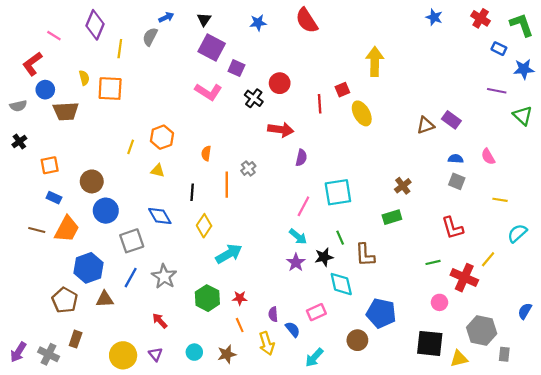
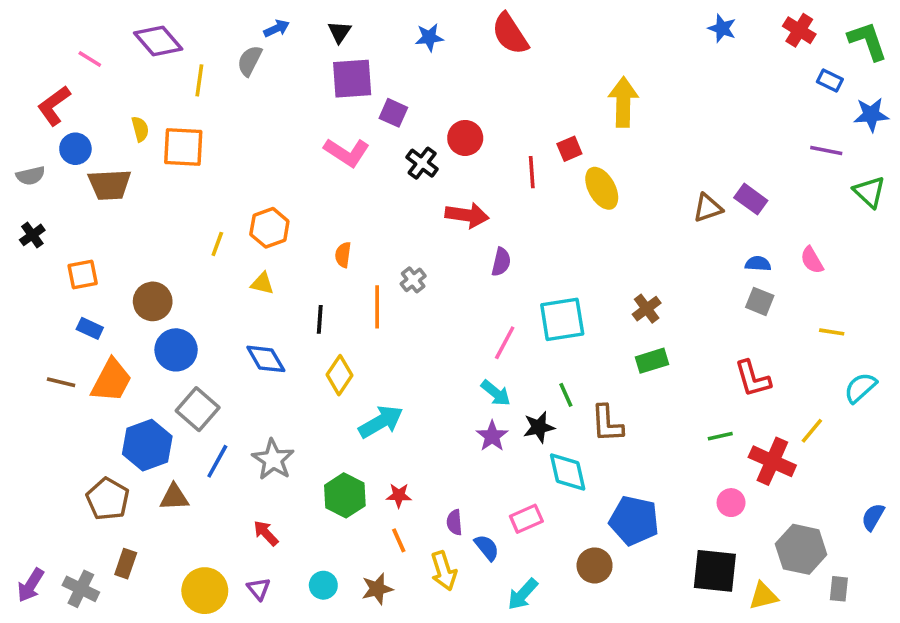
purple diamond: (95, 25) -> (158, 41), turned -64
purple square: (212, 48) -> (352, 79), turned -32
brown cross: (403, 186) -> (647, 309), moved
gray square: (132, 241) -> (198, 409), moved, turned -30

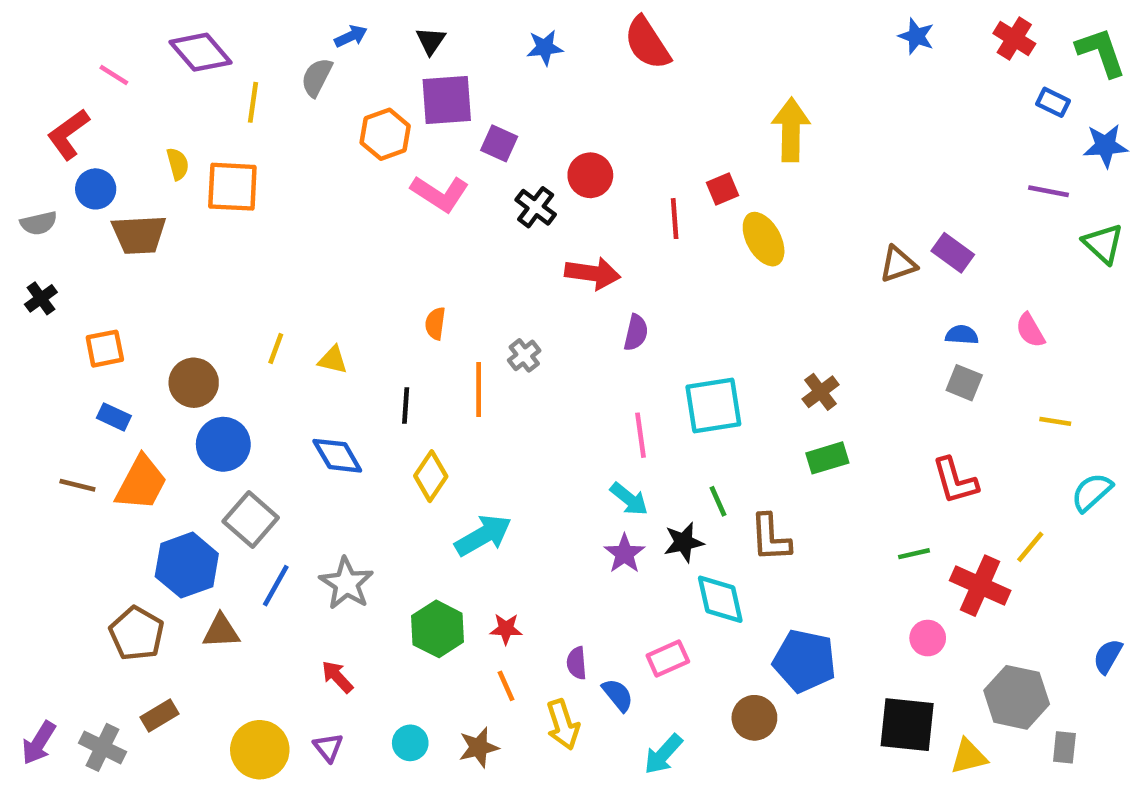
orange hexagon: (269, 228) -> (385, 134), moved
yellow line: (217, 244) -> (276, 349), moved
pink line: (505, 343) -> (640, 435), turned -36
brown rectangle: (126, 564) -> (159, 716), turned 40

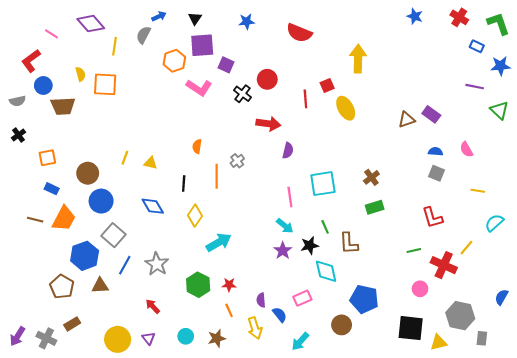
red semicircle: (647, 43) -> (299, 33), moved, turned -35

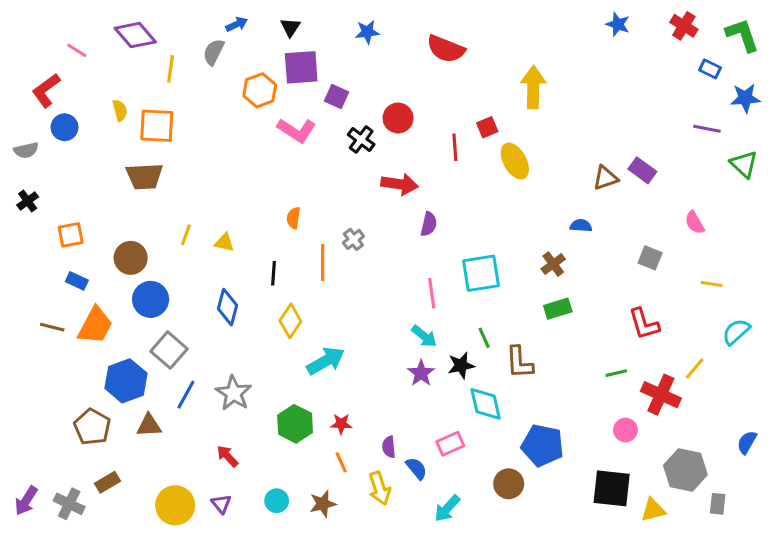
brown trapezoid: (63, 106) -> (144, 176), moved
blue semicircle: (435, 152) -> (581, 226), moved
blue diamond: (153, 206) -> (227, 307), turned 45

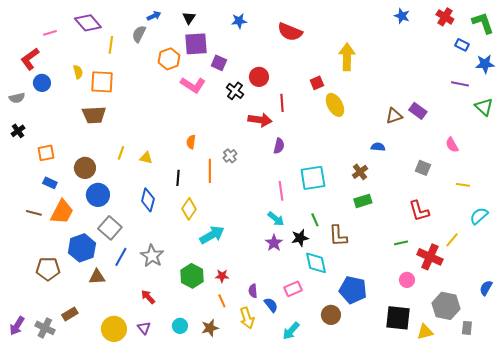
pink line: (77, 50) -> (50, 33), turned -48
red line: (455, 147) -> (282, 103), moved
brown pentagon: (92, 427) -> (48, 269), moved, turned -30

